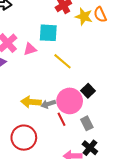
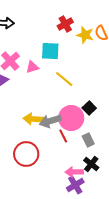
gray arrow: (48, 104) -> (50, 121), size x1.5

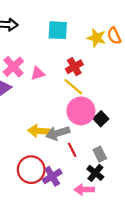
red cross: (65, 24) -> (74, 67), moved
cyan square: (50, 51) -> (58, 30), moved
pink circle: (71, 118) -> (81, 111), moved
black cross: (91, 164) -> (95, 173), moved
purple cross: (75, 185) -> (52, 176), moved

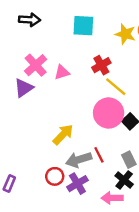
yellow line: (73, 87) -> (116, 87), moved
yellow arrow: (39, 131) -> (63, 135), turned 130
gray arrow: (58, 133) -> (79, 160), moved
red circle: (31, 170) -> (55, 176), size x0.6

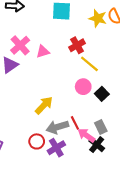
pink circle: (109, 113) -> (83, 87), size x0.6
pink arrow: (112, 198) -> (86, 135), moved, turned 36

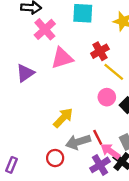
pink cross: (20, 45) -> (45, 29), moved
pink triangle: (43, 51) -> (62, 58), size x1.5
purple cross: (56, 148) -> (100, 165), moved

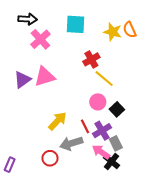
pink triangle: (62, 58) -> (45, 76), moved
red line: (98, 137) -> (85, 126), moved
purple cross: (100, 165) -> (102, 131), moved

